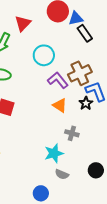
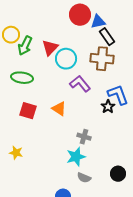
red triangle: (23, 23) -> (50, 48), moved
brown cross: (80, 73) -> (102, 59), moved, turned 30
orange triangle: (60, 105) -> (59, 109), moved
gray cross: (72, 133) -> (84, 137), moved

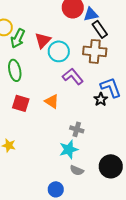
green ellipse: (22, 78) -> (15, 70), turned 70
black circle: (118, 174) -> (111, 166), size x1.5

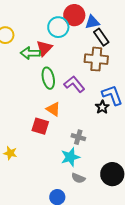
green arrow: (18, 38) -> (30, 53), moved, turned 66
cyan circle: (59, 51) -> (58, 27), moved
green ellipse: (15, 70) -> (48, 78), moved
red square: (21, 103) -> (40, 126), moved

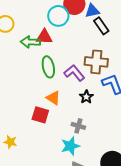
red triangle: (44, 48) -> (44, 37), turned 48
brown cross: (96, 59) -> (96, 62), moved
black star: (102, 107) -> (86, 97), moved

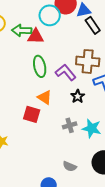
green arrow: (30, 42) -> (22, 30), moved
gray cross: (78, 126) -> (70, 125), turned -32
cyan star: (70, 146) -> (92, 128), moved, turned 30

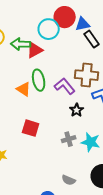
red triangle: (36, 36) -> (35, 50), turned -30
orange triangle: (45, 97) -> (24, 89), moved

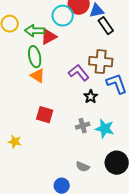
green ellipse: (39, 80) -> (35, 57), moved

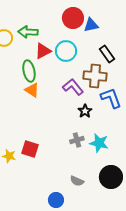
cyan circle: (63, 16) -> (66, 51), moved
black rectangle: (106, 26) -> (107, 54), moved
green arrow: (35, 31) -> (28, 32), moved
red square: (45, 115) -> (30, 149), moved

